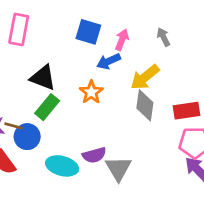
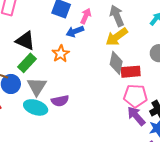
gray arrow: (163, 37) -> (117, 16), size x1.5
yellow arrow: (145, 77) -> (117, 37), moved
gray diamond: (145, 105) -> (116, 63), moved
gray triangle: (118, 168) -> (37, 86), moved

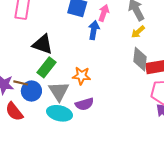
blue arrow: (75, 31) -> (94, 30), turned 126
yellow arrow: (117, 37) -> (138, 32), size x0.6
orange star: (61, 54) -> (81, 76), moved, turned -30

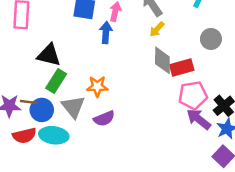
red semicircle: (14, 112) -> (24, 136), turned -60
cyan ellipse: (60, 113) -> (54, 135), moved

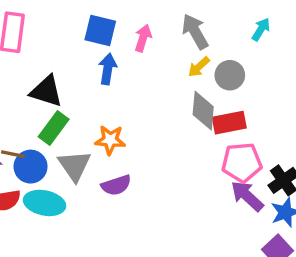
blue arrow: (106, 33) -> (108, 69), moved
gray circle: (211, 39) -> (230, 75), moved

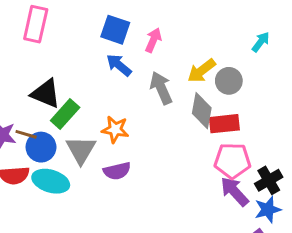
gray arrow: (195, 32) -> (161, 88), moved
yellow arrow: (199, 67) -> (201, 71), size x1.4
blue arrow: (108, 69) -> (119, 65), turned -64
black triangle: (46, 91) -> (46, 94), moved

